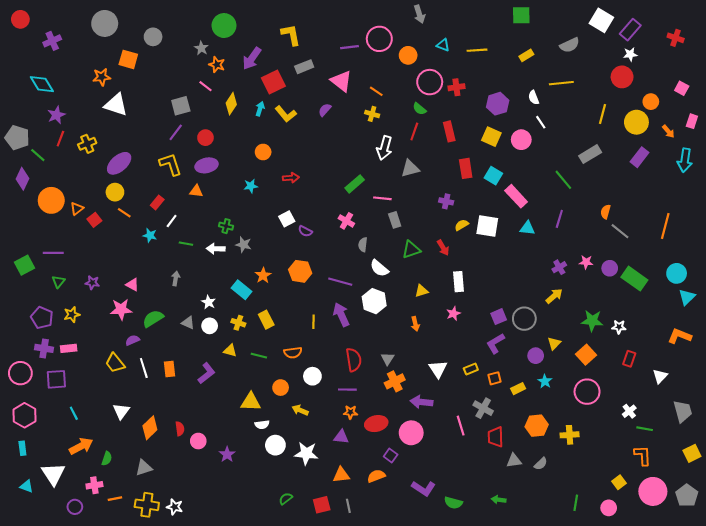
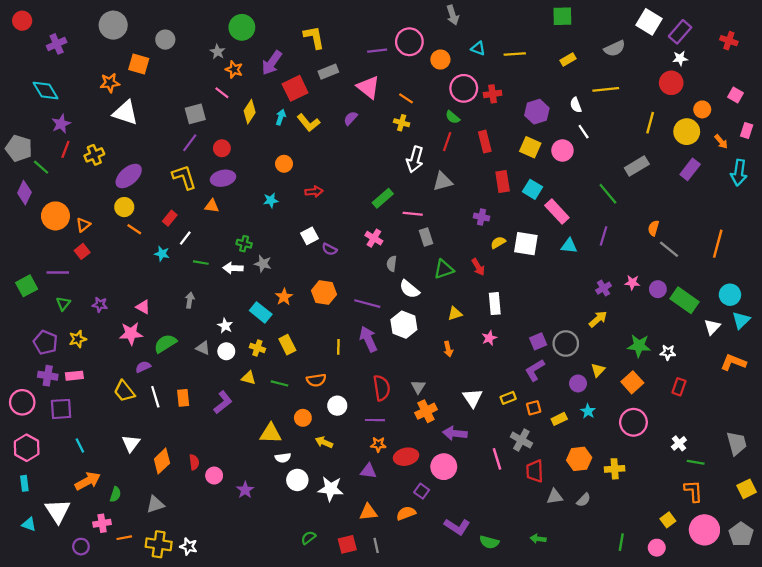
red square: (94, 220) -> (82, 251), moved
white triangle: (660, 376) -> (712, 327), moved

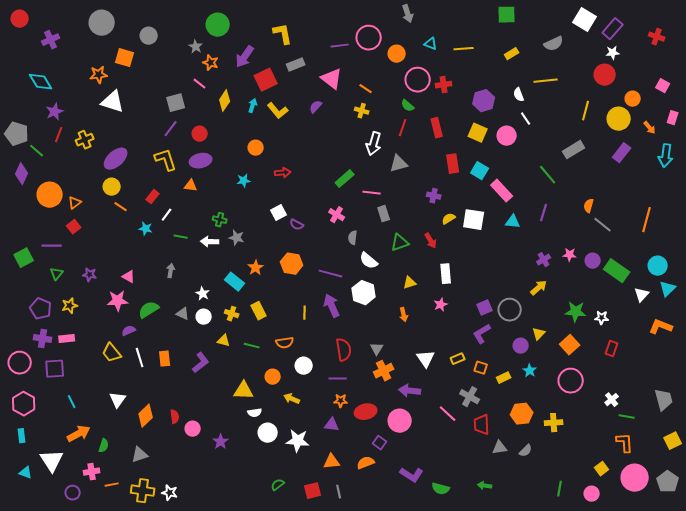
orange square: (534, 408) -> (481, 368), turned 32
pink line: (497, 459) -> (448, 414), turned -30

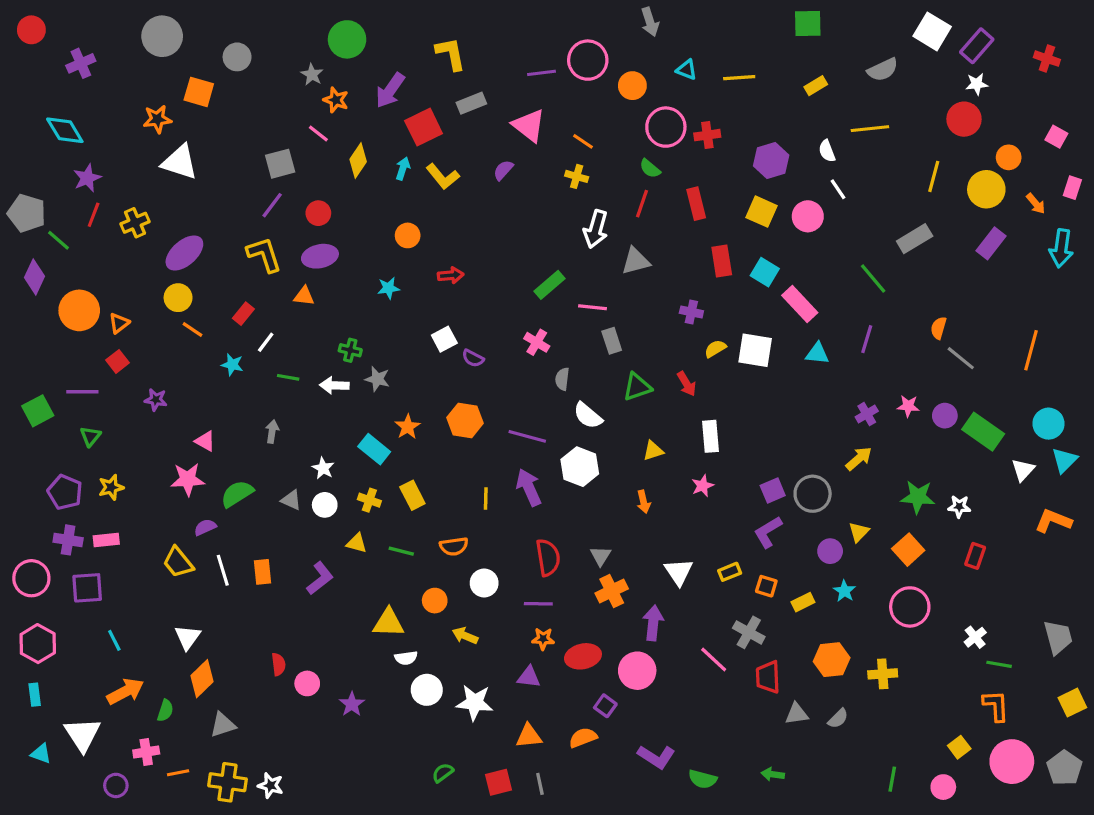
purple star: (90, 275) -> (156, 400), moved
purple arrow: (410, 391) -> (653, 623), turned 90
orange diamond: (146, 416) -> (202, 679), moved

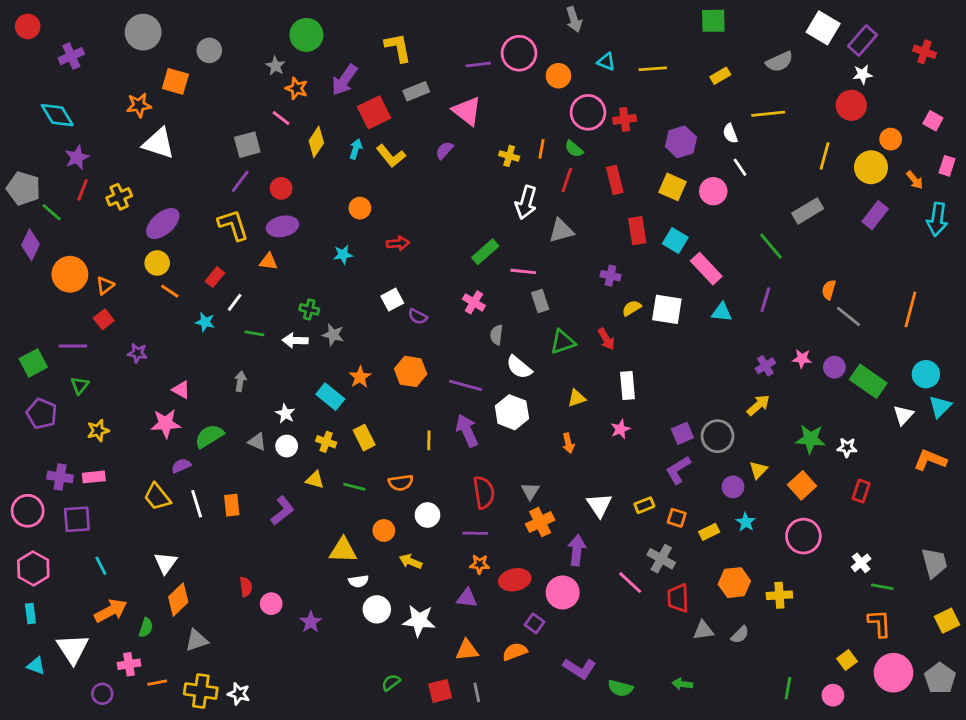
orange line: (583, 141) -> (542, 149), moved, turned 66
purple pentagon: (65, 492) -> (42, 414), moved

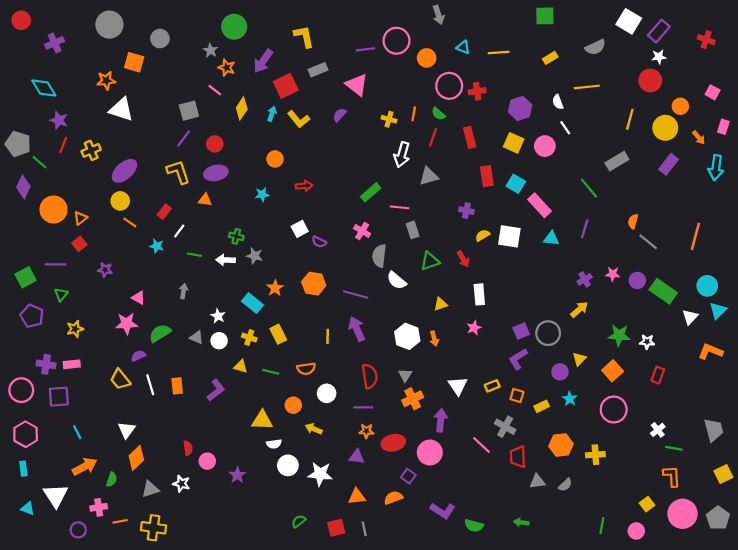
purple star: (77, 157) -> (59, 120), turned -30
gray semicircle: (496, 335) -> (379, 256), size x1.5
white hexagon: (512, 412) -> (407, 336), moved
white star: (239, 694) -> (181, 484), moved

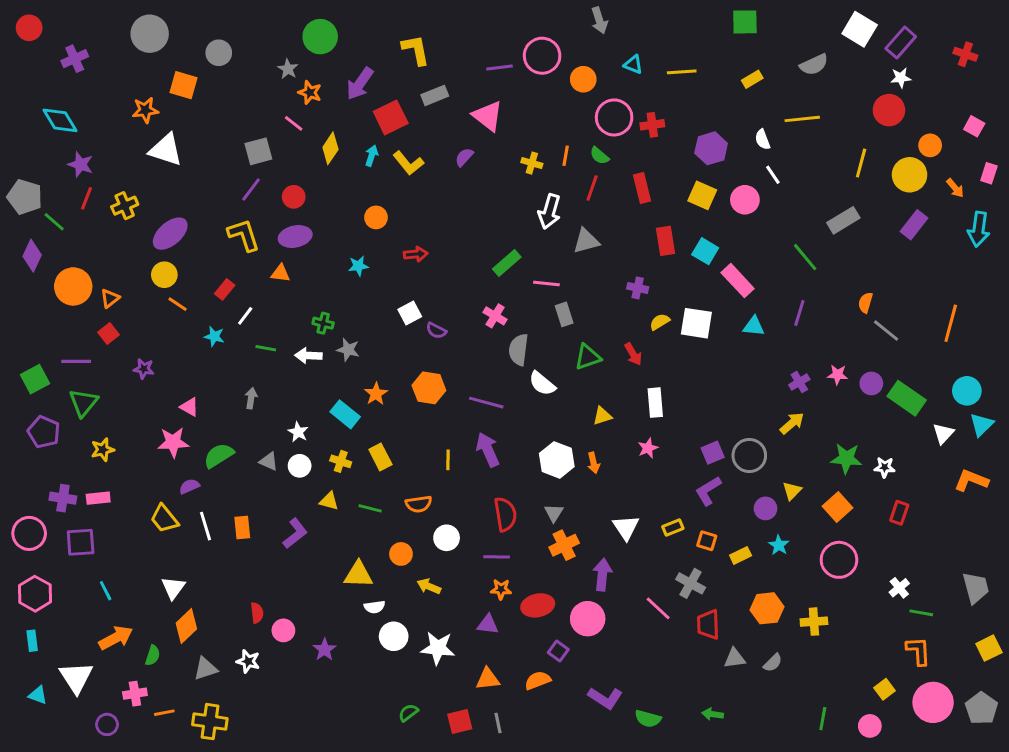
green triangle: (61, 294) -> (84, 403), size x1.5

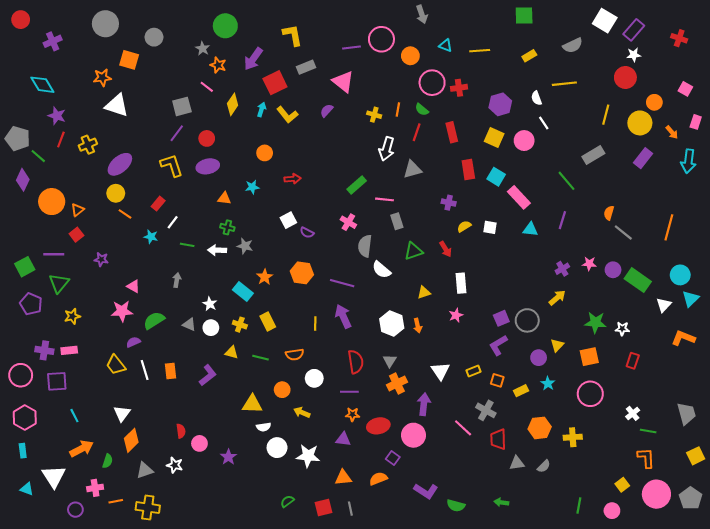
orange triangle: (280, 273) -> (224, 198), moved
white square: (696, 323) -> (490, 227), size x0.6
orange square: (838, 507) -> (589, 357), turned 30

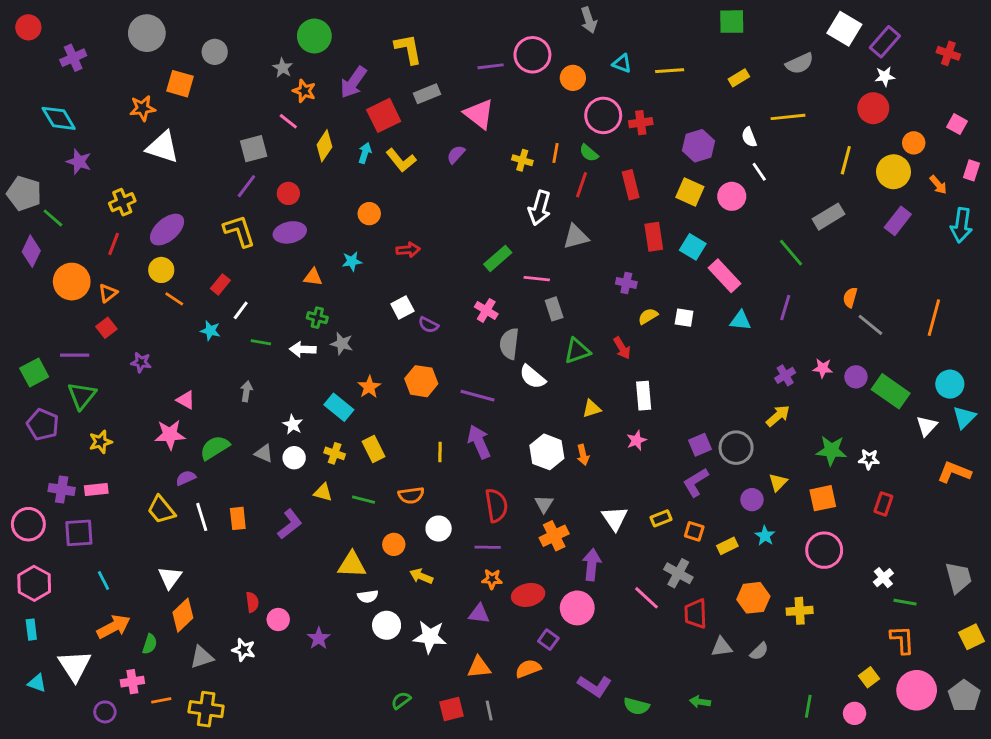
red line: (61, 140) -> (114, 244), moved

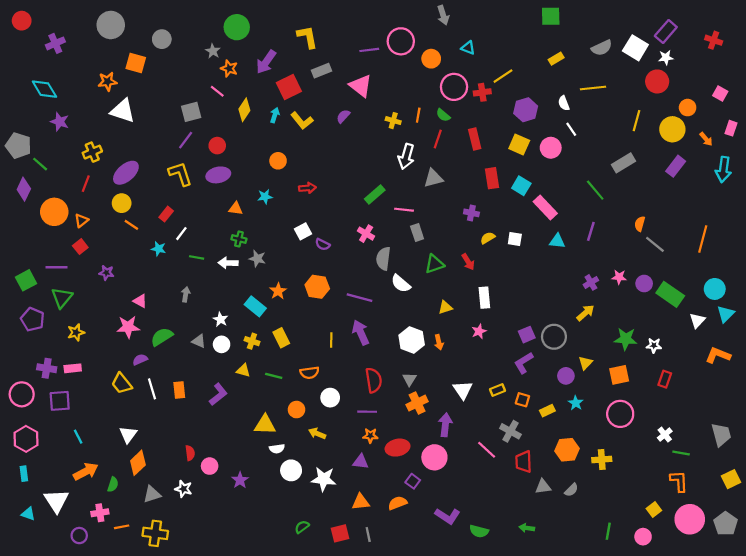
white square: (844, 29) -> (635, 48), moved
yellow line: (670, 71) -> (503, 76), moved, turned -30

